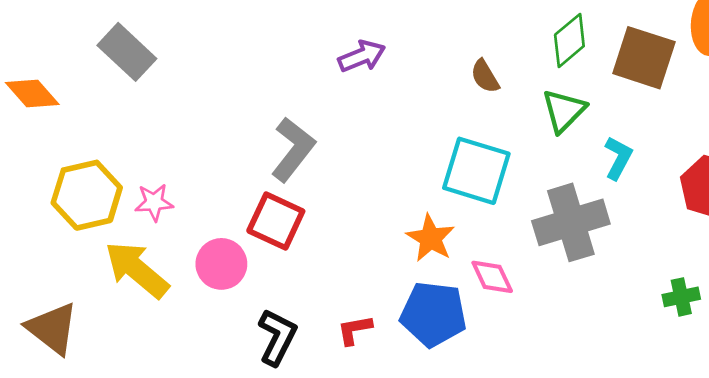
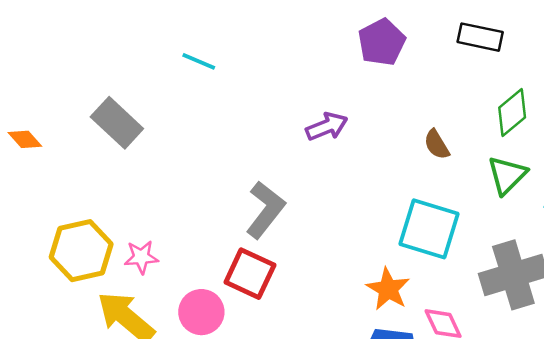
orange diamond: (32, 93) -> (25, 139), moved, size x0.7

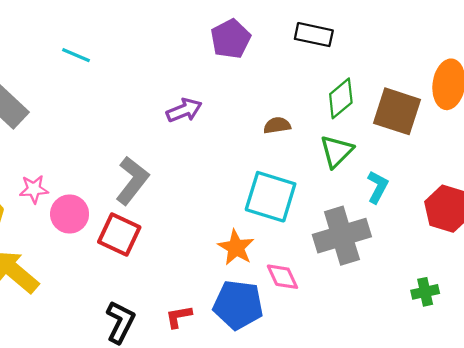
brown semicircle: (437, 144) -> (277, 125), turned 112
pink star: (141, 257) -> (34, 189), moved
pink circle: (201, 312) -> (70, 214), moved

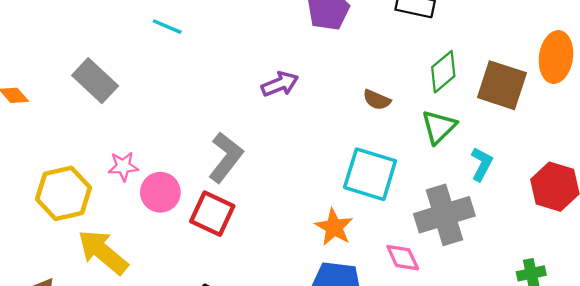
brown semicircle: (277, 125) -> (377, 100), turned -148
pink diamond: (282, 277) -> (403, 258), moved

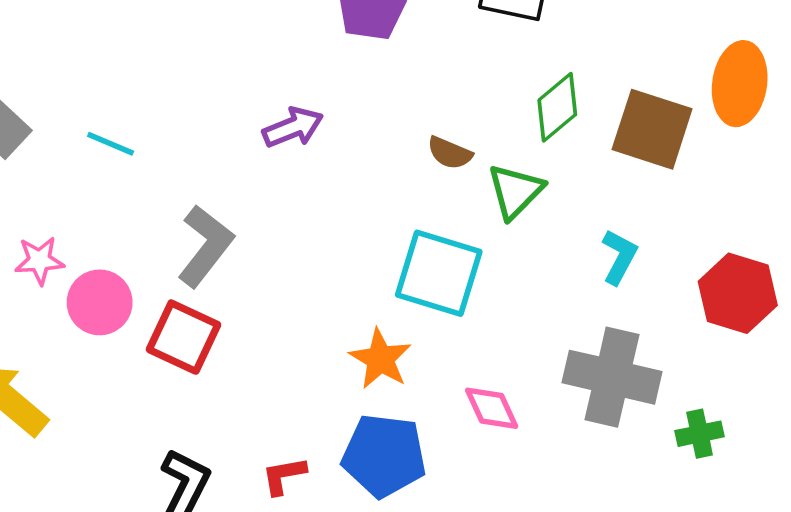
cyan line: (167, 27) -> (111, 144), moved
green triangle: (439, 127) -> (515, 191), moved
gray cross: (444, 215) -> (612, 377), moved, turned 30

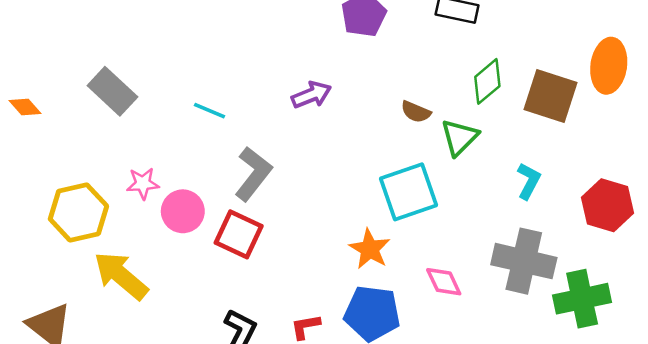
cyan line: (111, 144) -> (209, 111), moved
cyan square: (439, 273) -> (409, 192), turned -36
green cross: (700, 434) -> (582, 299), size x1.8

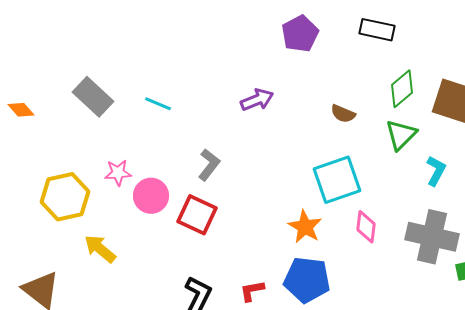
cyan line: (209, 111) -> (158, 104), moved
green triangle: (459, 137) -> (401, 135), moved
gray L-shape: (253, 174) -> (209, 165), size x0.7
yellow arrow: (121, 276) -> (100, 249), size x0.7
pink diamond: (444, 282) -> (366, 227), moved, turned 32

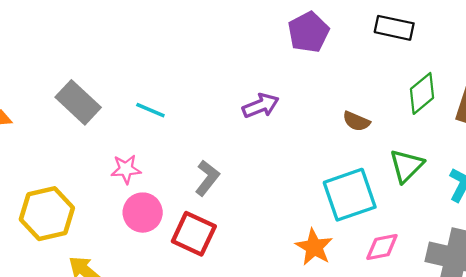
green triangle: (401, 135) -> (406, 166), moved
pink star: (118, 173) -> (126, 169), moved
pink diamond: (366, 227) -> (382, 247), turned 72

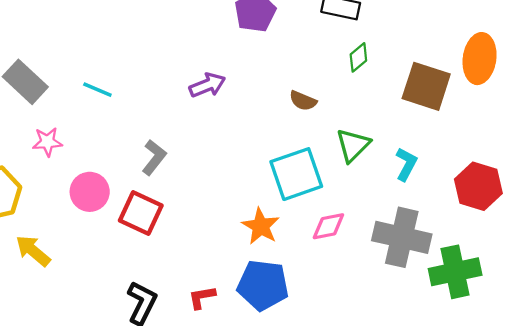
green diamond: (422, 93) -> (358, 57), moved, size x0.7
pink star: (126, 169) -> (47, 142), moved

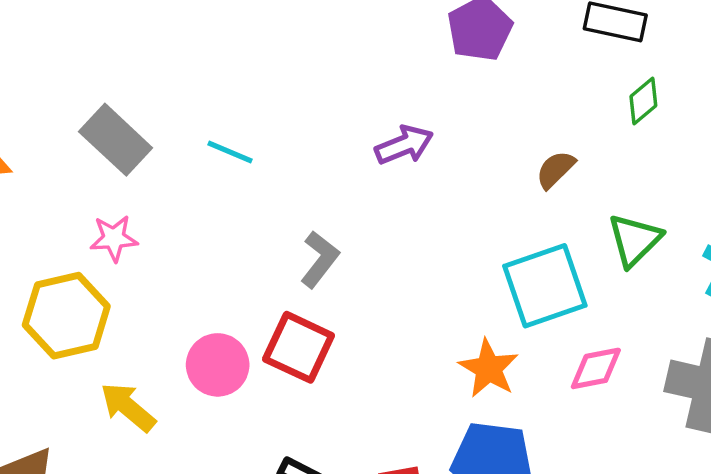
brown semicircle: (303, 101) -> (555, 170), turned 112
pink star: (47, 142) -> (114, 238), moved
pink circle: (90, 192) -> (218, 365), moved

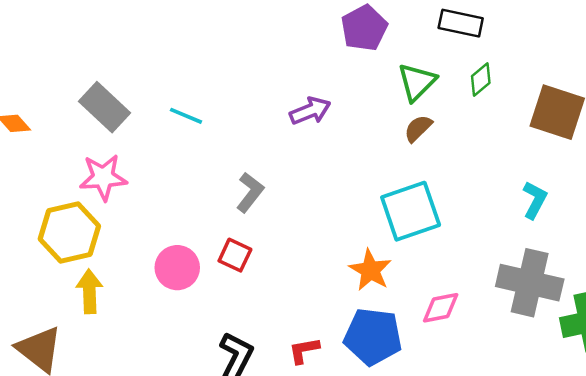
pink star: (114, 238) -> (103, 177), size x1.4
green triangle: (635, 240) -> (417, 82), moved
red square: (299, 347) -> (235, 255), size x0.7
pink diamond: (596, 368) -> (441, 308), moved
yellow arrow: (128, 407) -> (89, 291), moved, turned 48

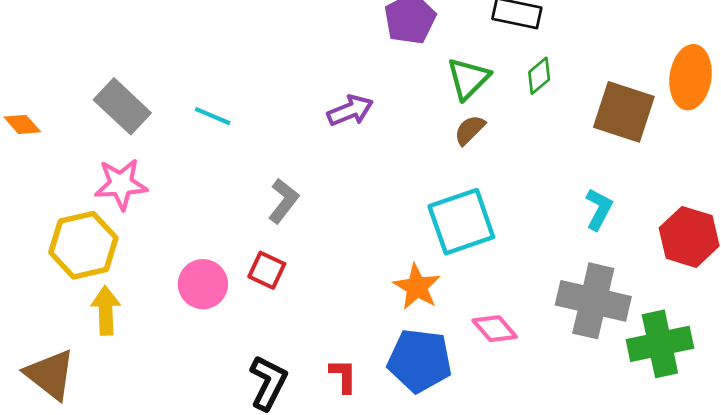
pink diamond: (441, 308) -> (495, 329), turned 60
red L-shape: (304, 350) -> (343, 376), turned 100

